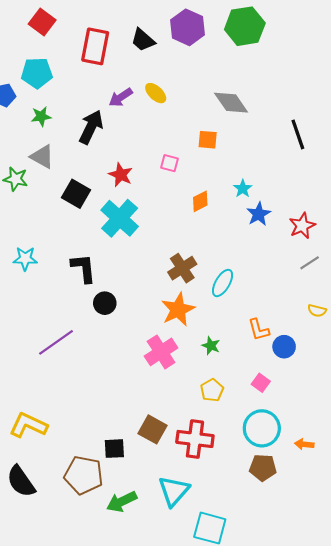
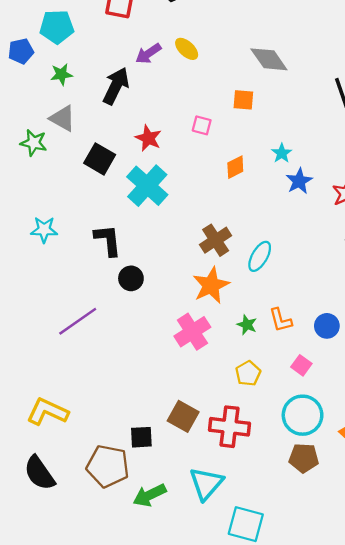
orange L-shape: (259, 330) -> (281, 320), moved

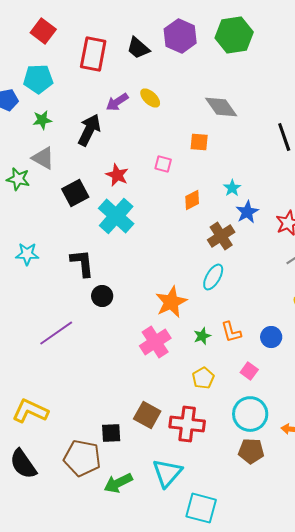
black square: (100, 159) -> (75, 193), turned 32
brown cross: (216, 240) -> (221, 236), moved
green star: (247, 325) -> (202, 336), turned 30

